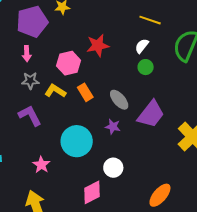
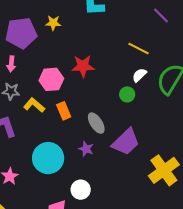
white semicircle: (142, 46) -> (139, 75), moved

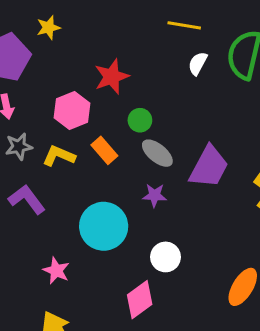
green circle: (127, 94) -> (140, 120), moved

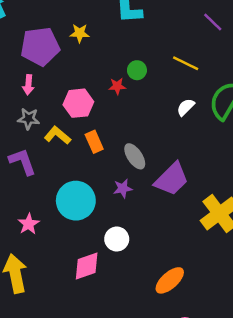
white semicircle: (198, 63) -> (186, 107), moved
red star: (112, 77) -> (117, 86), size x0.6
green circle: (140, 120) -> (137, 70), moved
purple star: (155, 195) -> (123, 188), turned -30

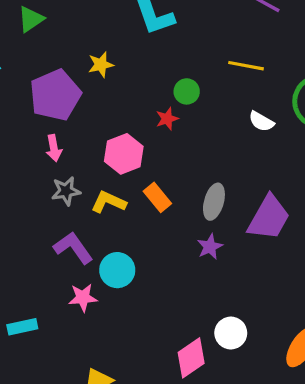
white semicircle: (186, 107) -> (261, 121), turned -90
gray ellipse: (135, 156) -> (214, 202), turned 65
cyan circle: (76, 201) -> (117, 270), moved, size x0.7
pink star: (29, 224) -> (83, 298), moved, turned -30
white circle: (117, 239) -> (231, 333), moved

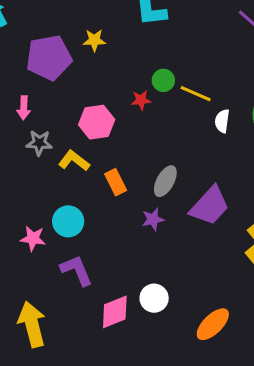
yellow line: (246, 66) -> (196, 94), moved
white semicircle: (261, 121) -> (222, 121), turned 55
pink arrow: (54, 148) -> (24, 108), moved
orange rectangle: (157, 197) -> (116, 182), moved
purple L-shape: (73, 248) -> (77, 270), moved

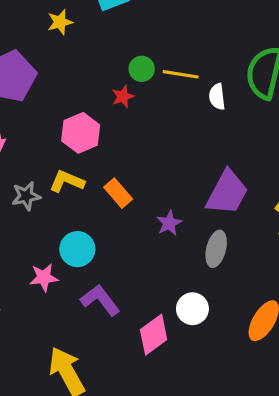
yellow star: (94, 40) -> (60, 22), moved
gray star: (39, 143) -> (26, 196), moved
gray ellipse: (165, 181) -> (216, 249), moved

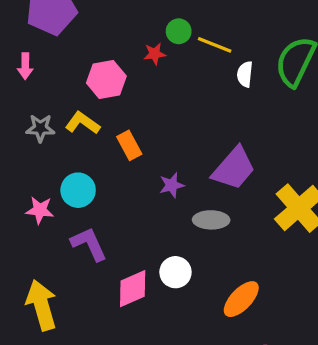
gray ellipse: (216, 249) -> (211, 220), turned 64

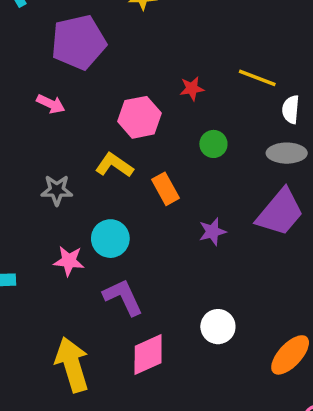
green circle: (179, 31) -> (213, 144), moved
pink arrow: (25, 66) -> (51, 104), turned -65
gray star: (40, 128) -> (57, 190), moved
gray ellipse: (211, 220) -> (287, 153), moved
pink diamond: (133, 289) -> (148, 354), moved

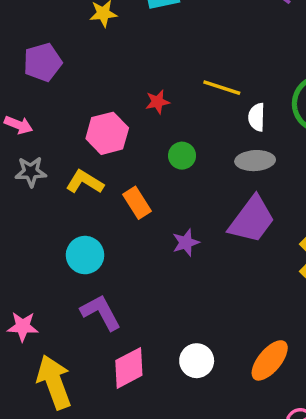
purple pentagon: (79, 42) -> (43, 62), size x0.7
gray star: (57, 190) -> (31, 172), moved
pink star: (69, 261) -> (23, 327), moved
white circle: (218, 327) -> (197, 361), moved

